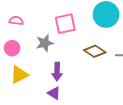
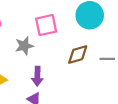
brown diamond: (95, 51) -> (78, 55), turned -50

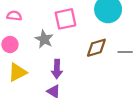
gray star: (24, 46) -> (44, 39), turned -30

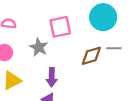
gray line: (125, 52) -> (114, 48), moved

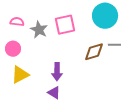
gray star: (39, 47) -> (39, 30), moved

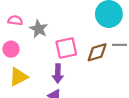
pink square: (65, 25) -> (66, 48), moved

